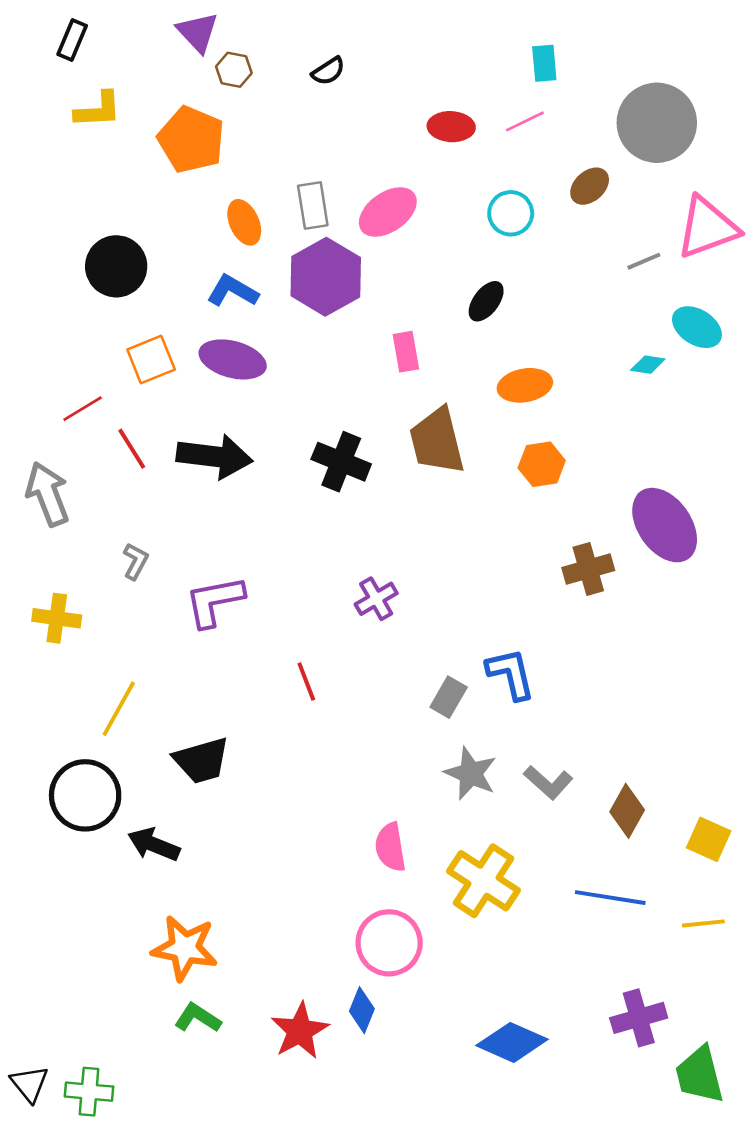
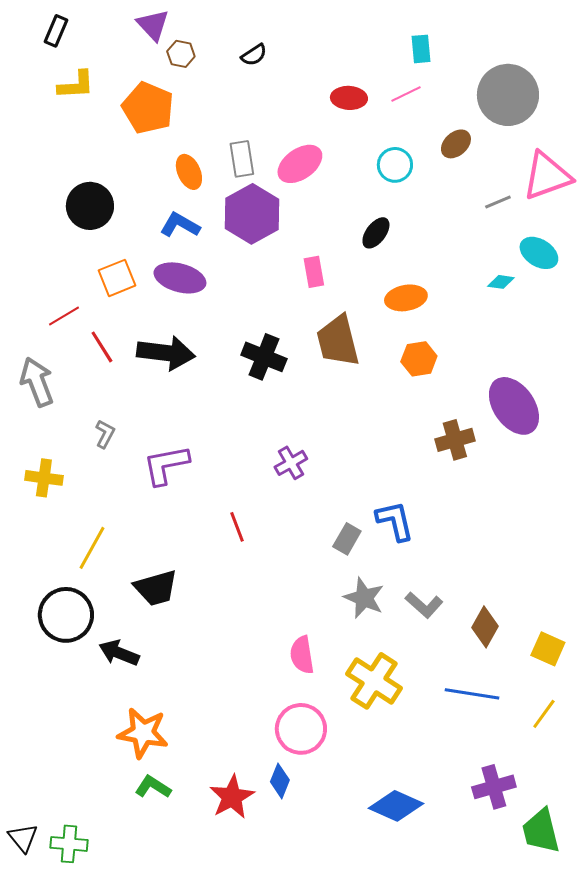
yellow line: (703, 923) -> (544, 714), turned -48

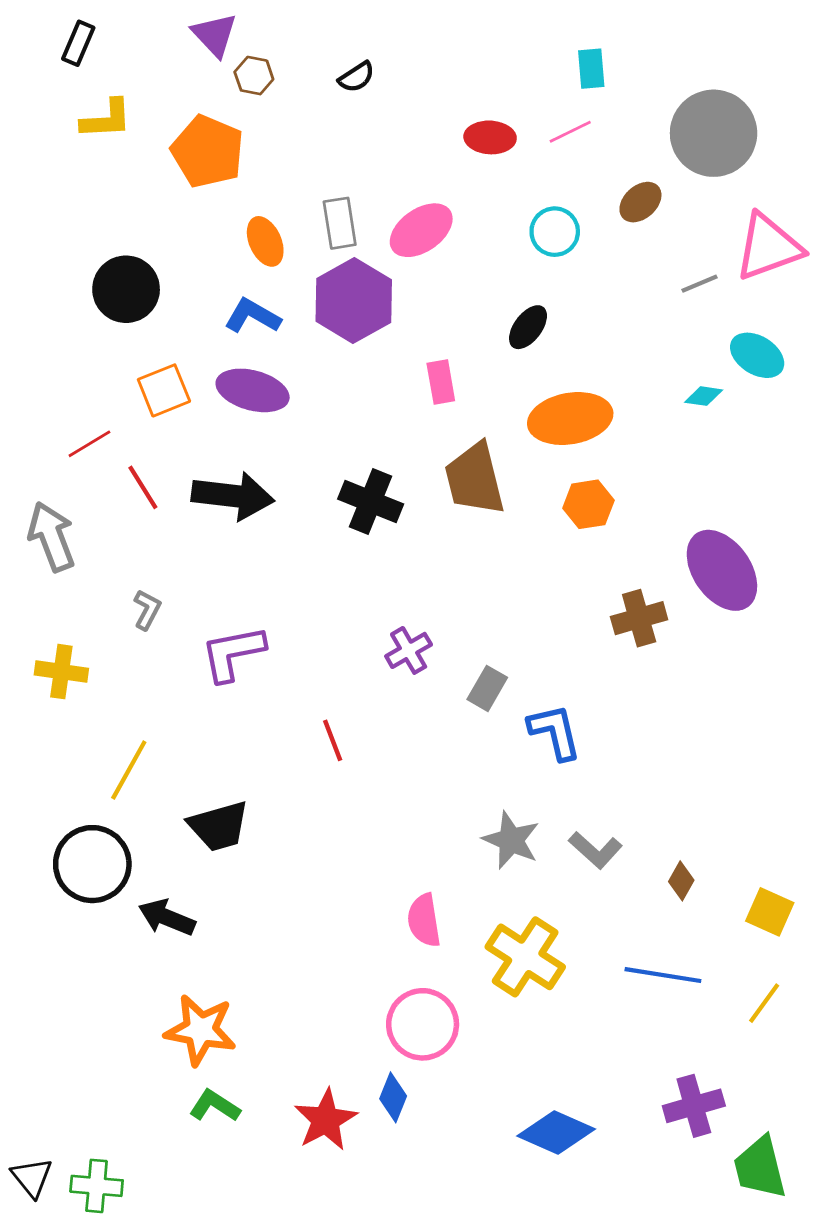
orange ellipse: (406, 298) -> (570, 419), size x1.4
gray rectangle: (347, 539) -> (487, 688), moved
brown diamond: (485, 627) -> (681, 881), size x0.7

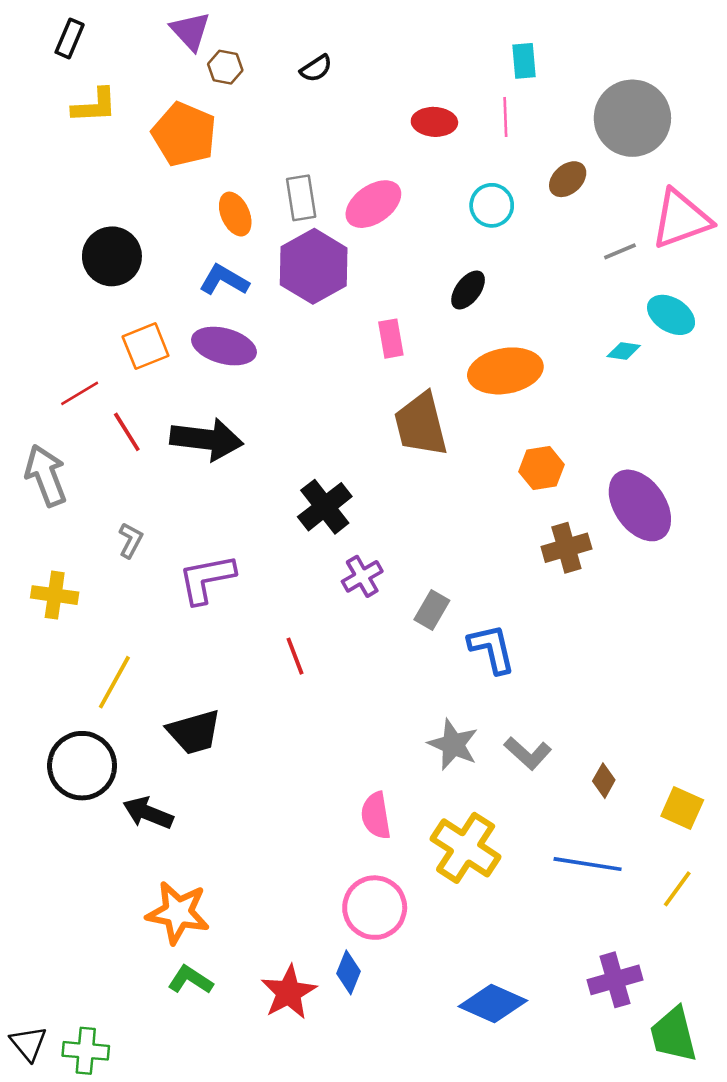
pink line: (570, 132) -> (505, 117), turned -66
black cross: (371, 501) -> (325, 507), moved, turned 30
orange hexagon: (588, 504) -> (542, 468), moved

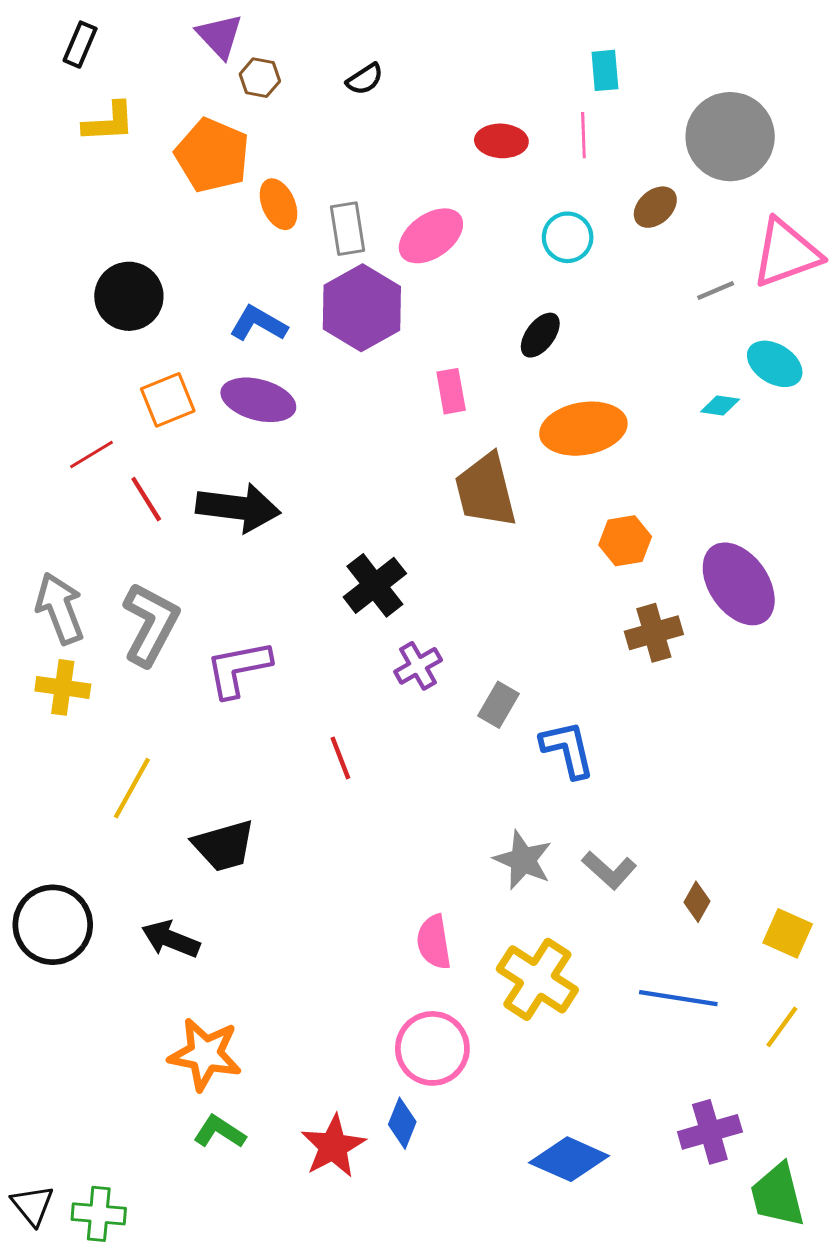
orange ellipse: (235, 214) -> (278, 204), moved
gray arrow: (46, 476) -> (60, 608), moved
gray L-shape: (131, 540) -> (150, 624), size x2.0
black circle: (82, 766) -> (53, 925), moved

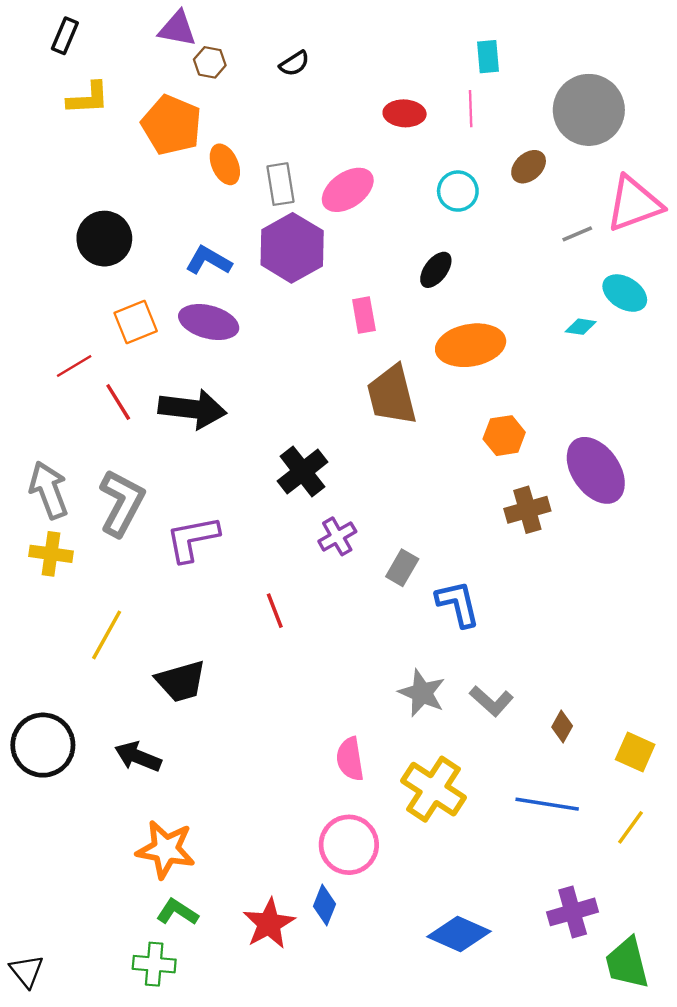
purple triangle: (220, 36) -> (177, 29), turned -36
green cross: (99, 1214) -> (154, 964), moved

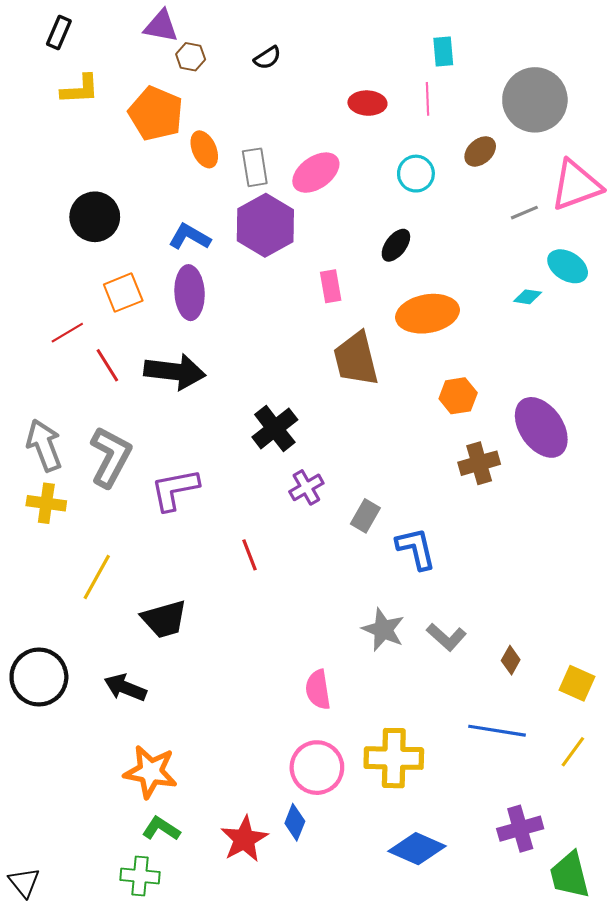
purple ellipse: (209, 322) -> (190, 293), turned 72
yellow cross: (433, 789) -> (394, 758), moved, turned -32

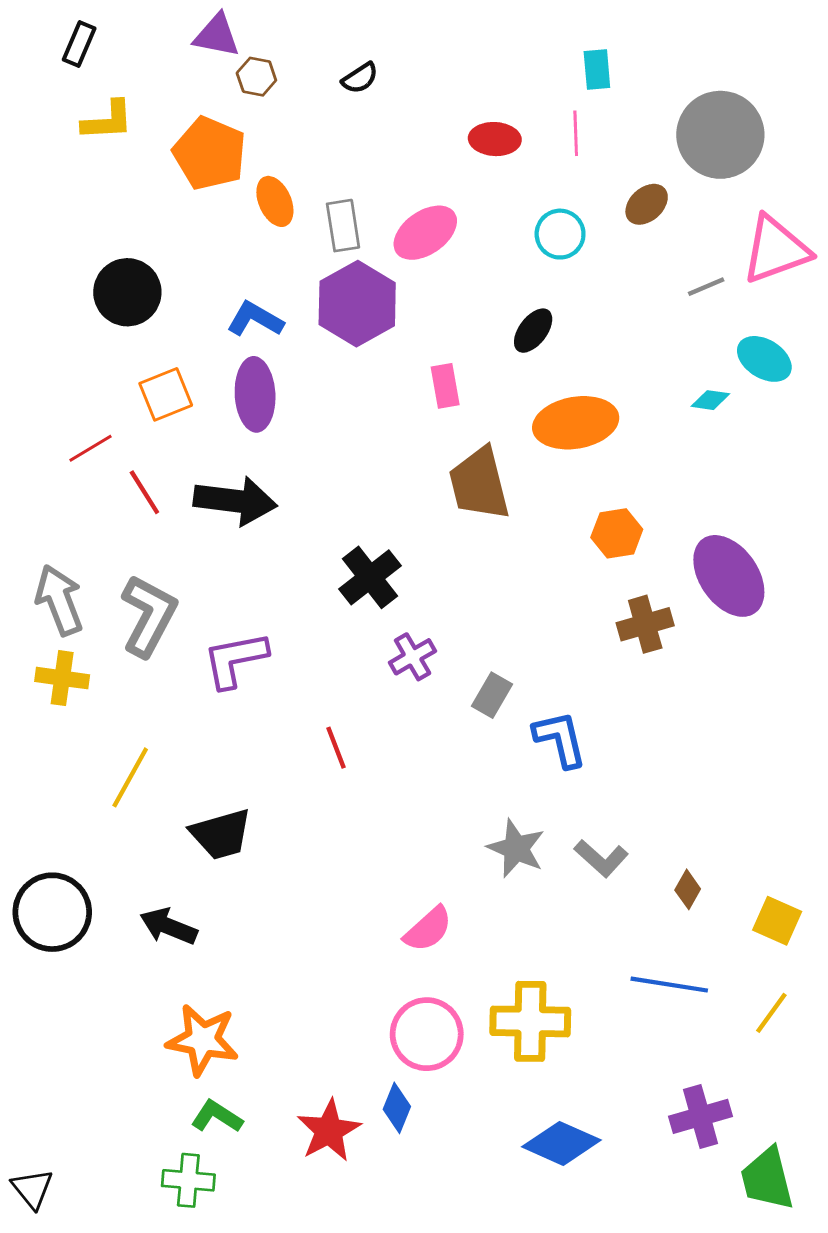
pink semicircle: (318, 690) -> (428, 929), turned -123

